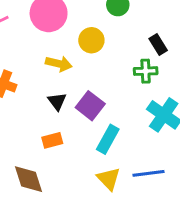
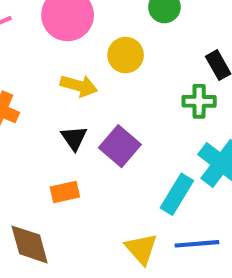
cyan rectangle: (108, 139) -> (177, 194), moved

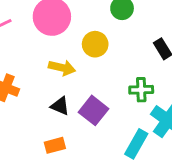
green cross: (199, 101) -> (141, 90), moved
black triangle: (74, 138) -> (60, 106), turned -30

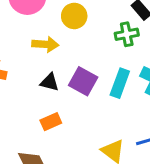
green cross: (141, 90) -> (127, 34), moved
cyan rectangle: (136, 144) -> (120, 83), moved

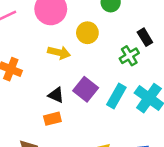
green cross: (127, 34) -> (129, 56), turned -30
black triangle: (49, 82) -> (56, 95), moved

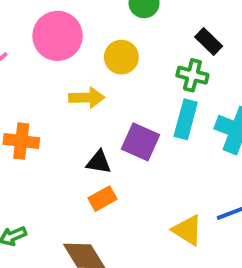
green cross: (129, 56) -> (192, 75), turned -30
cyan rectangle: (116, 96) -> (186, 119), moved

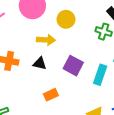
cyan rectangle: (186, 119) -> (100, 75), moved
black triangle: (99, 162) -> (40, 63), moved

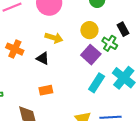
yellow circle: (66, 19) -> (89, 30), moved
purple square: (73, 66) -> (91, 55), moved

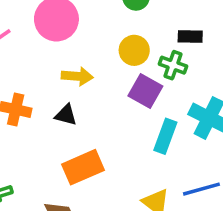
black rectangle: (123, 29) -> (190, 36), turned -48
orange rectangle: (46, 90) -> (83, 167), size x1.6

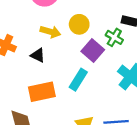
yellow circle: (134, 50) -> (79, 24), moved
cyan rectangle: (165, 136) -> (78, 80), moved

